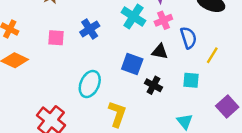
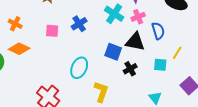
black triangle: (160, 52) -> (135, 42), size x1.5
yellow line: (212, 55) -> (177, 53), moved
black cross: (153, 85) -> (130, 69), turned 32

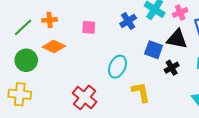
orange cross: (15, 24) -> (50, 20), turned -32
blue cross: (79, 24) -> (128, 21), moved
yellow L-shape: (101, 92) -> (141, 92), turned -30

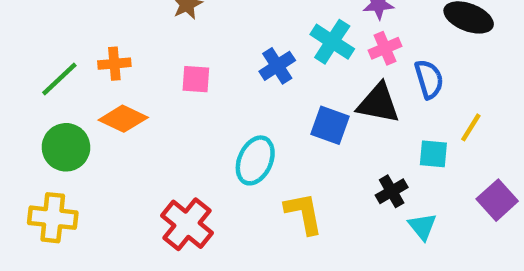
black cross: (172, 68) -> (392, 191), moved

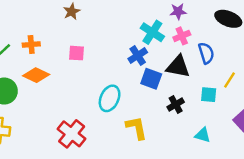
blue cross: (277, 66) -> (138, 56), moved
black cross: (392, 191) -> (176, 104), moved
cyan triangle: (422, 226) -> (203, 135), turned -35

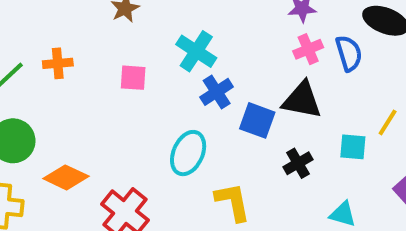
cyan cross: (152, 32) -> (196, 51), moved
blue semicircle: (206, 53) -> (349, 53), moved
blue cross: (138, 56) -> (217, 92), moved
orange diamond: (36, 75) -> (66, 177), moved

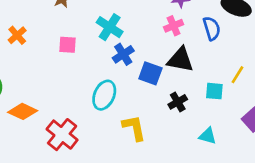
pink cross: (308, 49) -> (174, 26), moved
orange cross: (58, 63) -> (17, 35), turned -36

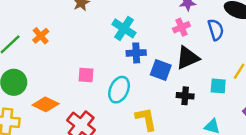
pink square: (67, 45) -> (86, 75), moved
blue cross: (123, 54) -> (136, 53), turned 30
black triangle: (180, 60) -> (188, 58), turned -35
black cross: (178, 102) -> (185, 96), turned 35

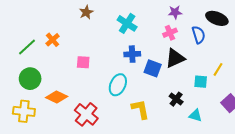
cyan cross: (124, 28) -> (127, 23), moved
pink square: (86, 75) -> (83, 62), moved
black cross: (185, 96) -> (176, 99), moved, turned 32

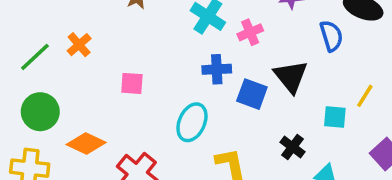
pink cross: (170, 33) -> (250, 32), moved
black triangle: (175, 58) -> (291, 76), turned -45

